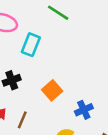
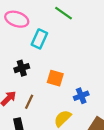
orange square: (52, 90) -> (55, 78), turned -35

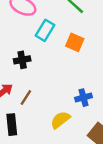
orange square: (55, 78) -> (75, 42), moved

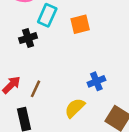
orange square: (75, 42) -> (80, 24), turned -30
black cross: (22, 60) -> (28, 38), moved

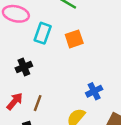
black cross: (28, 38) -> (24, 67), moved

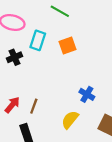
black cross: (24, 67) -> (15, 57), moved
blue cross: (94, 91) -> (87, 94), turned -32

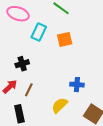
black cross: (15, 57) -> (22, 64), moved
blue cross: (87, 94) -> (77, 85), turned -32

